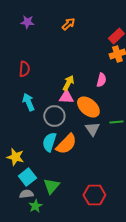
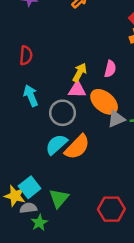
pink semicircle: (101, 80) -> (110, 69), moved
gray triangle: (92, 129) -> (116, 119), moved, turned 42
cyan semicircle: (49, 142) -> (56, 145), turned 30
yellow star: (15, 157) -> (15, 196), moved

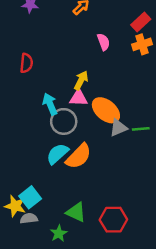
pink semicircle: (110, 69) -> (103, 42), moved, turned -35
cyan arrow: (31, 96) -> (50, 104), moved
green triangle: (59, 198) -> (76, 212), moved, turned -45
green star: (39, 223) -> (59, 233), moved

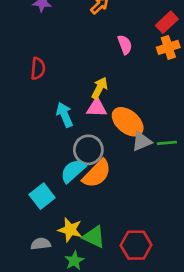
gray circle: (64, 121) -> (88, 150), moved
cyan square: (30, 197) -> (42, 196), moved
yellow star: (15, 206) -> (70, 230), moved

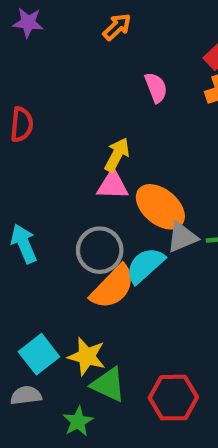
cyan arrow: (65, 115) -> (24, 244), moved
cyan semicircle: (73, 171) -> (145, 265), moved
cyan square: (42, 196) -> (39, 354), moved
yellow star: (70, 230) -> (87, 356), moved

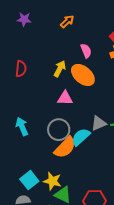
yellow arrow: (117, 155) -> (60, 69), moved
orange ellipse: (160, 207) -> (83, 75), moved

